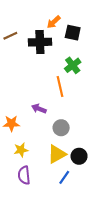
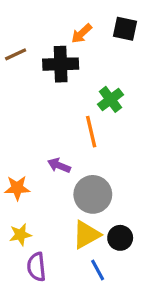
black square: (73, 33) -> (125, 29), moved
gray circle: (61, 128) -> (93, 194), size x1.5
yellow star: (21, 150) -> (20, 235), moved
blue line: (64, 177) -> (98, 270), turned -64

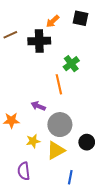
yellow star: (20, 235) -> (33, 141), moved
black circle: (120, 238) -> (87, 142), moved
blue line: (98, 270) -> (70, 177), moved, turned 40

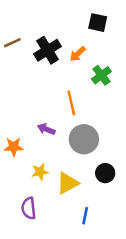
orange arrow: (53, 21) -> (78, 54), moved
black cross: (39, 41) -> (47, 50), turned -30
green cross: (71, 64) -> (101, 75), moved
gray circle: (60, 125) -> (84, 139), moved

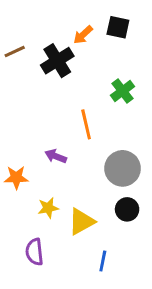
orange arrow: (78, 54) -> (83, 35), moved
gray circle: (84, 139) -> (123, 168), moved

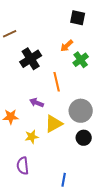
orange arrow: (83, 35) -> (67, 46), moved
black cross: (57, 61) -> (31, 59), moved
yellow triangle: (82, 222) -> (54, 124), moved
blue line: (103, 261) -> (64, 180), moved

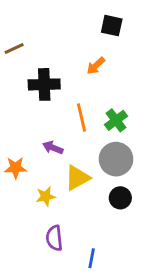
black cross: (31, 59) -> (44, 84), turned 30
green cross: (81, 60) -> (116, 120), moved
purple semicircle: (23, 166) -> (54, 238), moved

